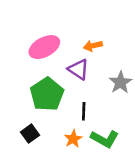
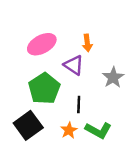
orange arrow: (93, 46) -> (87, 43), turned -84
black square: (30, 134) -> (28, 125), size x1.6

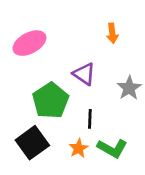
orange arrow: (87, 43) -> (112, 33), moved
pink ellipse: (42, 44) -> (29, 43), moved

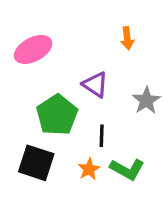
black square: (32, 143) -> (36, 163), turned -36

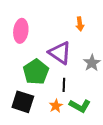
pink ellipse: (33, 49) -> (21, 31), turned -55
purple triangle: (95, 85) -> (60, 53), size x1.4

